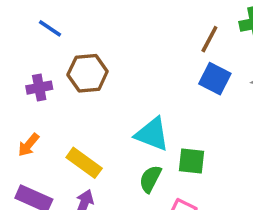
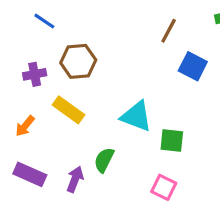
brown line: (209, 39) -> (169, 31), moved
yellow rectangle: (84, 163) -> (69, 110), moved
green semicircle: (150, 179) -> (104, 160), moved

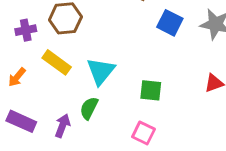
cyan triangle: (136, 116) -> (101, 71), moved, turned 48

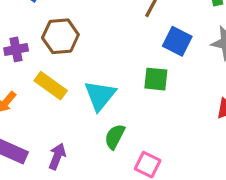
green square: (151, 90) -> (156, 79), moved
green semicircle: (89, 108) -> (115, 137), moved

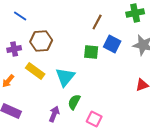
green square: (156, 79) -> (91, 52), moved
purple arrow: (57, 156) -> (54, 114), moved

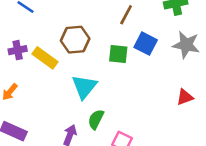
brown hexagon: (41, 41) -> (75, 40), moved
yellow rectangle: (35, 71) -> (45, 58), moved

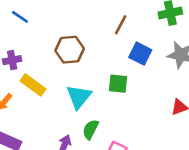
green square: (118, 54) -> (118, 84), moved
yellow rectangle: (45, 58) -> (33, 85), moved

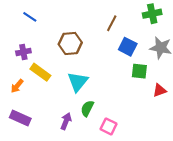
green square: (118, 84) -> (139, 71), moved

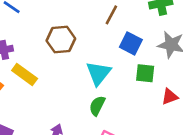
cyan triangle: (78, 82) -> (98, 73), moved
green semicircle: (87, 108) -> (97, 106), moved

